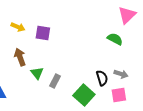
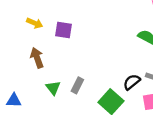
green triangle: (37, 73) -> (53, 88), moved
black semicircle: (102, 78) -> (132, 82), turned -112

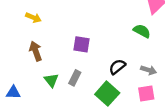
purple square: (64, 30) -> (81, 44), moved
black semicircle: (132, 82) -> (117, 67), moved

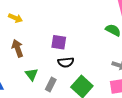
black semicircle: (117, 67) -> (66, 62), moved, turned -147
gray rectangle: (75, 78) -> (51, 84), moved

